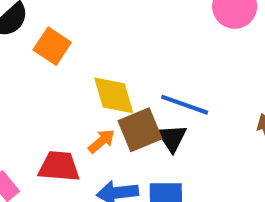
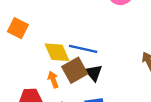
blue line: (185, 105) -> (83, 49), moved
orange arrow: (101, 141) -> (53, 80), turned -63

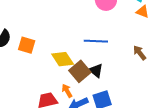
blue line: (83, 49) -> (96, 41), moved
orange arrow: (53, 80) -> (67, 91), moved

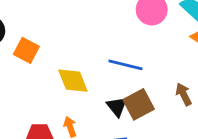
brown square: (80, 71) -> (139, 104), moved

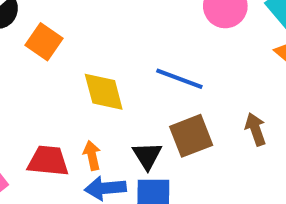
black triangle: (117, 107) -> (147, 156), moved

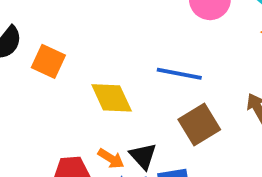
orange arrow: (92, 155) -> (111, 159), turned 144
black triangle: (147, 156) -> (143, 156), moved

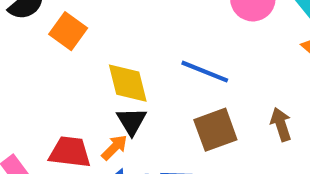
black triangle: (143, 156) -> (132, 121), moved
orange arrow: (111, 159) -> (114, 147), turned -88

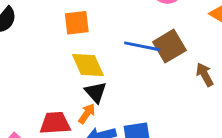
orange square: (68, 31) -> (77, 23), moved, turned -32
brown square: (215, 130) -> (169, 46), moved

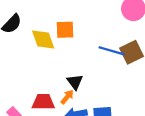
yellow diamond: (88, 65) -> (43, 39), moved

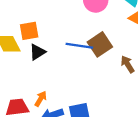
black triangle: (75, 82) -> (37, 52), moved, turned 42

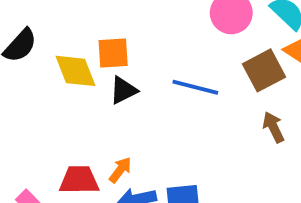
brown square: (100, 44) -> (264, 70), moved

